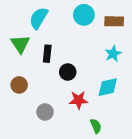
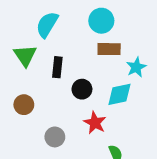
brown rectangle: (114, 21) -> (109, 49), moved
cyan diamond: (108, 87) -> (119, 94), moved
red star: (79, 100) -> (95, 123), turned 30

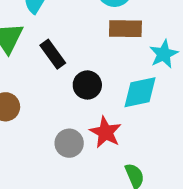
black rectangle: (57, 67) -> (53, 54), turned -42
gray circle: (55, 137) -> (69, 143), moved

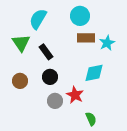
cyan star: (164, 54) -> (107, 43), moved
black circle: (87, 85) -> (50, 77), moved

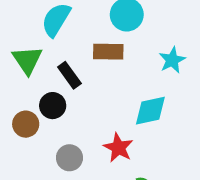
brown rectangle: (86, 38) -> (108, 52), moved
black circle: (50, 77) -> (53, 106), moved
gray circle: (55, 101) -> (69, 158), moved

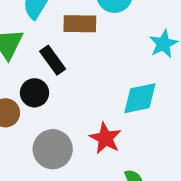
brown rectangle: (108, 52) -> (80, 24), moved
gray circle: (69, 158) -> (53, 149), size x1.4

